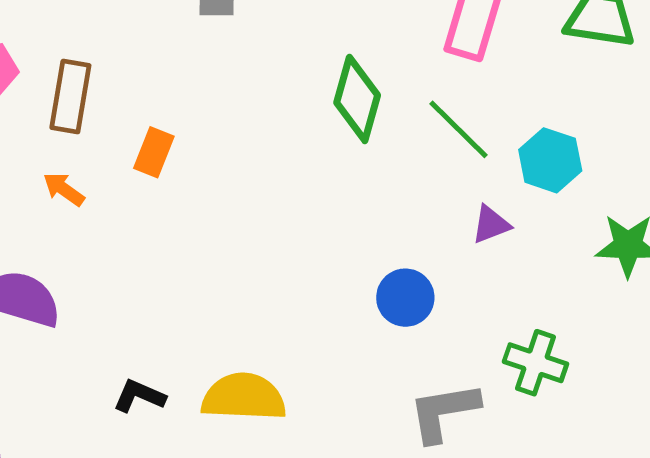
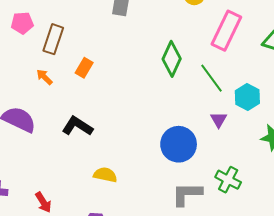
purple triangle: (491, 225) -> (219, 120), turned -48
blue circle: (405, 298) -> (179, 144), size x1.5
black L-shape: (139, 396) -> (77, 126), moved, size x1.4
yellow semicircle: (244, 397) -> (105, 175), size x0.7

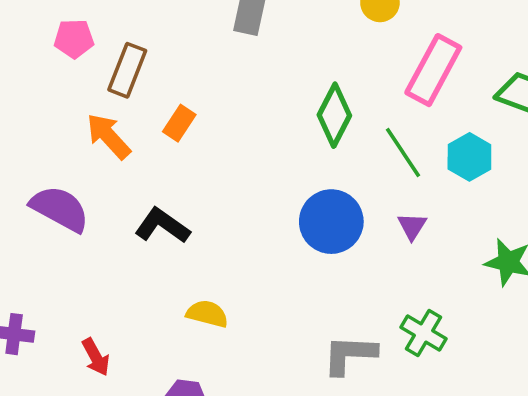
orange arrow: (44, 77) -> (108, 136), size x1.6
cyan hexagon: (247, 97) -> (469, 157), moved
blue circle: (179, 144) -> (331, 222), moved

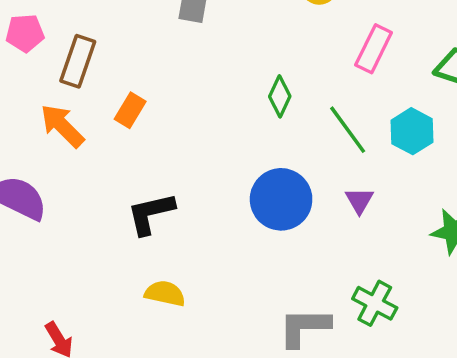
pink rectangle: (433, 70) -> (374, 49), size x0.7
green diamond: (334, 115) -> (280, 96), size x0.7
black L-shape: (162, 226) -> (151, 214), moved, turned -46

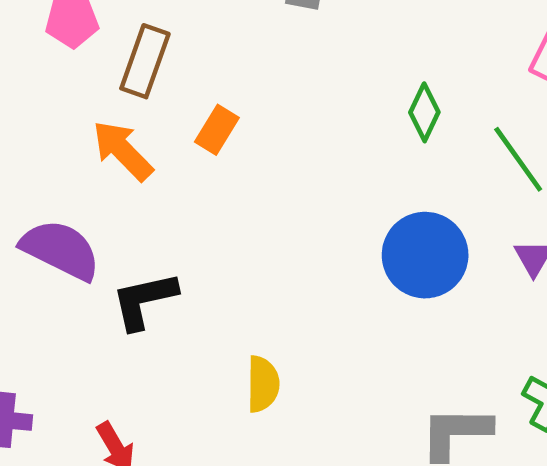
black L-shape: (151, 214) -> (144, 300), moved
yellow semicircle: (165, 293) -> (263, 384), turned 78

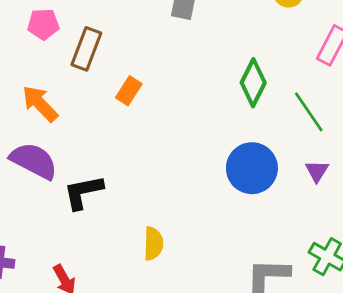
green diamond: (424, 112) -> (253, 83), size x1.4
orange arrow: (123, 150) -> (40, 104), moved

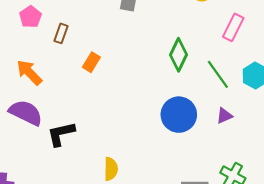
pink pentagon: (43, 24) -> (30, 17), turned -30
brown rectangle: (86, 49) -> (61, 33), size x0.7
purple triangle: (317, 171) -> (224, 116), turned 36

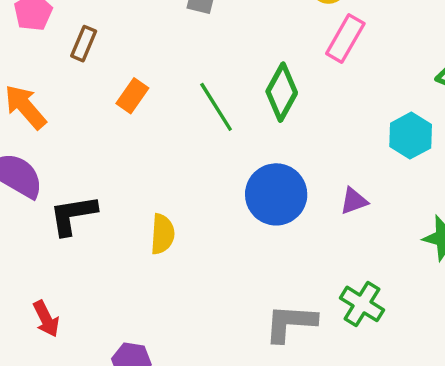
pink rectangle: (233, 27) -> (345, 38), moved
green line: (218, 74) -> (216, 107), moved
yellow semicircle: (111, 169) -> (162, 234), moved

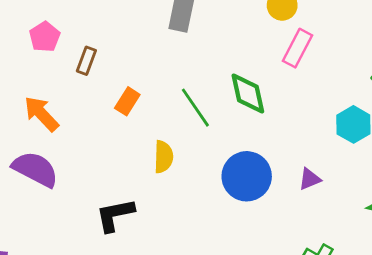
green diamond: (282, 92) -> (248, 93), turned -39
black L-shape: (73, 215) -> (115, 215), moved
yellow semicircle: (162, 234) -> (164, 157), moved

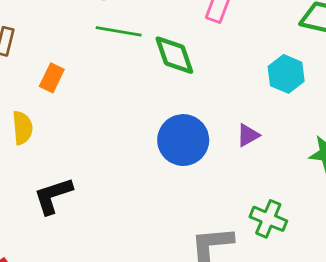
green line: (195, 108) -> (119, 31), moved, turned -39
yellow semicircle: (164, 157) -> (22, 128), moved

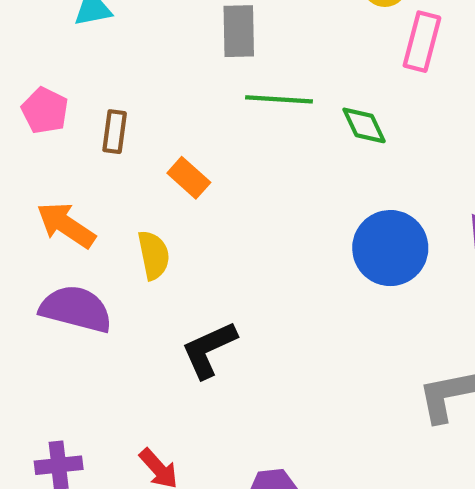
green diamond: (174, 55) -> (364, 125), size x0.7
orange rectangle: (52, 78) -> (189, 178), turned -68

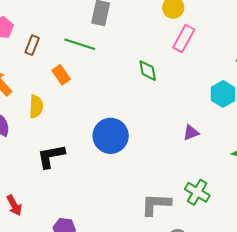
green line: (279, 99) -> (80, 44), moved
blue circle: (390, 248) -> (111, 136), moved

